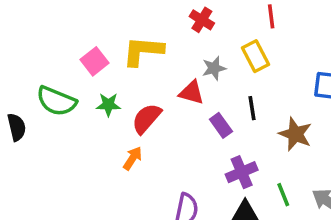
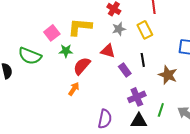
gray star: (214, 68) -> (119, 29), moved
green star: (108, 105) -> (66, 51), moved
green line: (283, 195) -> (161, 110), turned 40

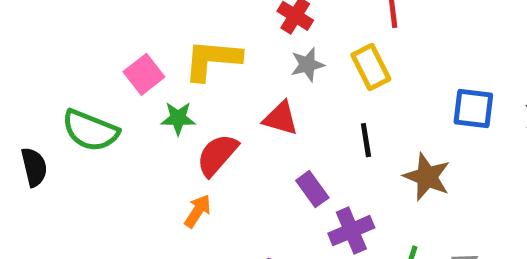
purple rectangle: (125, 70) -> (312, 189), moved

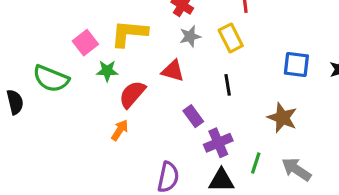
brown star: (427, 177) -> (282, 118), moved

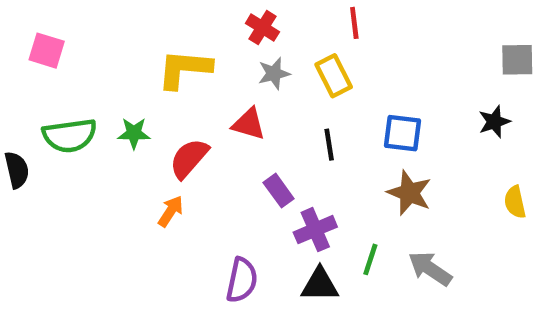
pink square: (85, 43) -> (47, 51), moved, turned -35
blue square: (296, 65) -> (403, 133), moved
green star: (107, 71) -> (134, 133), moved
green semicircle: (51, 79) -> (70, 135), turned -30

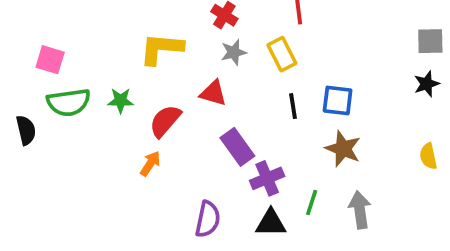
pink square: (47, 51) -> (50, 60), moved
black star: (494, 122) -> (427, 84), moved
black line: (329, 145) -> (293, 106), moved
purple rectangle: (279, 191) -> (237, 147), size x1.4
gray arrow: (430, 269) -> (360, 210), turned 48

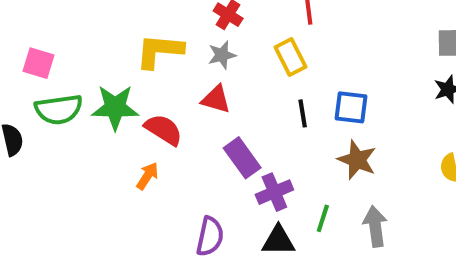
gray star: (234, 52) -> (222, 55), moved
green star: (121, 100) -> (115, 107), size x1.6
red semicircle: (165, 121) -> (164, 130), turned 81

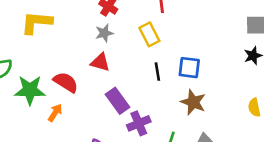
yellow L-shape: (159, 51) -> (37, 22), moved
green star: (115, 107) -> (30, 90), moved

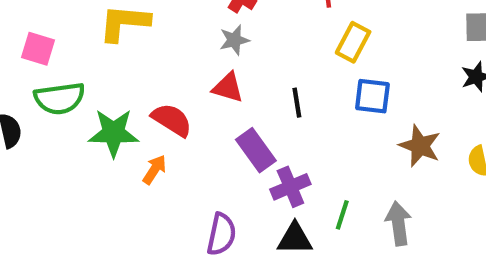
yellow rectangle: (149, 34) -> (353, 42), moved, turned 55
black line: (157, 72) -> (297, 103), moved
brown star: (193, 102) -> (420, 146), moved

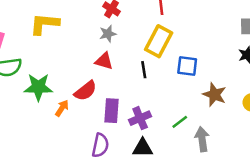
yellow rectangle: (353, 42) -> (159, 41), moved, size x1.4
red semicircle: (172, 120) -> (85, 91), moved, turned 110
purple rectangle: (256, 150) -> (112, 111), moved, turned 40
green line: (342, 215) -> (180, 122), moved, turned 35

